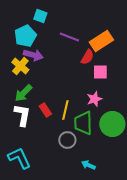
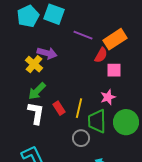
cyan square: (40, 16) -> (54, 14), size x1.5
cyan pentagon: (25, 36) -> (28, 16), moved

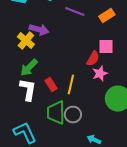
orange rectangle: (115, 39) -> (107, 16), size x0.7
red semicircle: (101, 55) -> (93, 59), moved
green trapezoid: (97, 121) -> (56, 113), moved

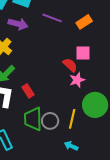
purple arrow: (39, 30) -> (18, 24), moved
red semicircle: (93, 59) -> (70, 65), turned -77
yellow line: (71, 85) -> (72, 119), moved

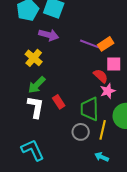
purple line: (52, 18) -> (90, 44), moved
orange rectangle: (84, 22) -> (106, 44), moved
green trapezoid: (33, 119) -> (90, 109), moved

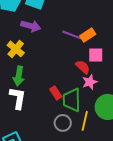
green arrow: (37, 85) -> (19, 76), turned -36
red rectangle: (59, 102) -> (56, 93), moved

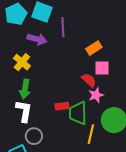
purple line: (72, 35) -> (63, 27), moved, turned 66
red rectangle: (56, 93) -> (62, 106), turned -64
gray circle: (63, 123) -> (34, 136), moved

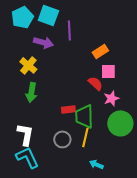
pink star: (96, 95) -> (111, 98), moved
white L-shape: (24, 111) -> (25, 134), moved
yellow line: (91, 134) -> (85, 137), moved
gray circle: (34, 136) -> (62, 139), moved

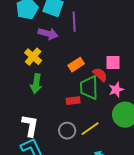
orange rectangle: (100, 51) -> (76, 65), moved
green trapezoid: (84, 116) -> (89, 88), moved
yellow line: (85, 137) -> (90, 129), turned 42

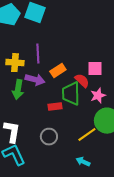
purple line: (74, 22) -> (38, 54), moved
purple arrow: (48, 34) -> (35, 80), moved
yellow cross: (33, 57) -> (15, 63), turned -36
yellow line: (90, 129) -> (87, 135), moved

